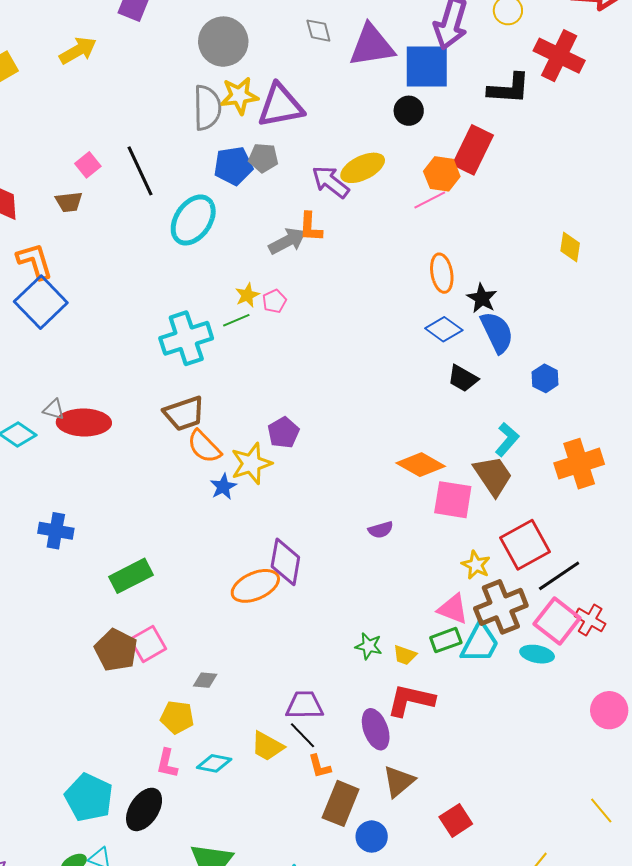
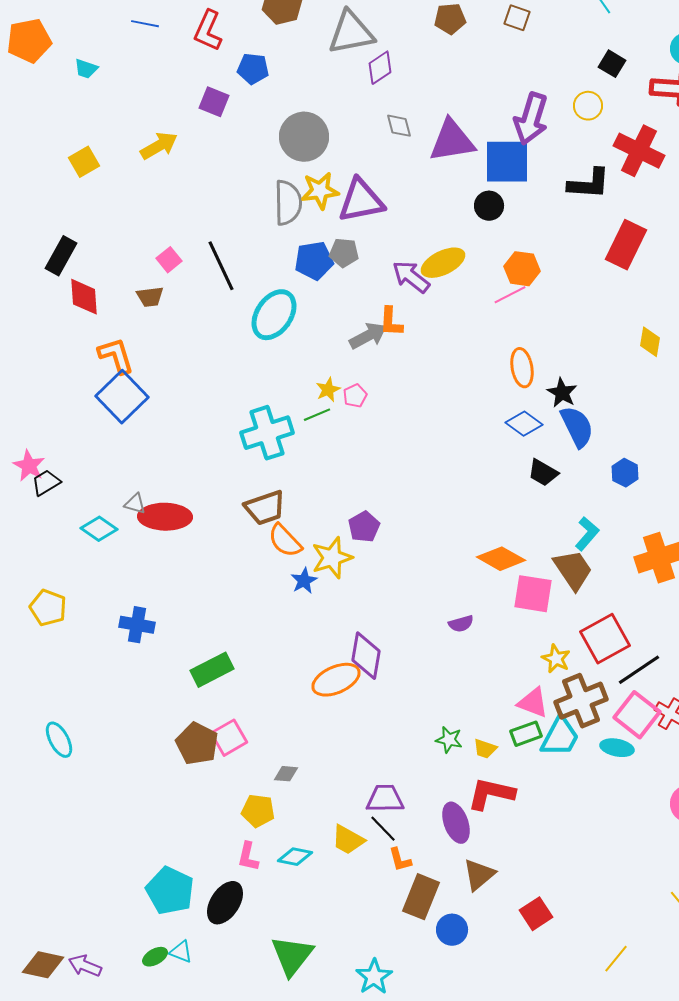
red rectangle: (473, 150) -> (626, 245), moved

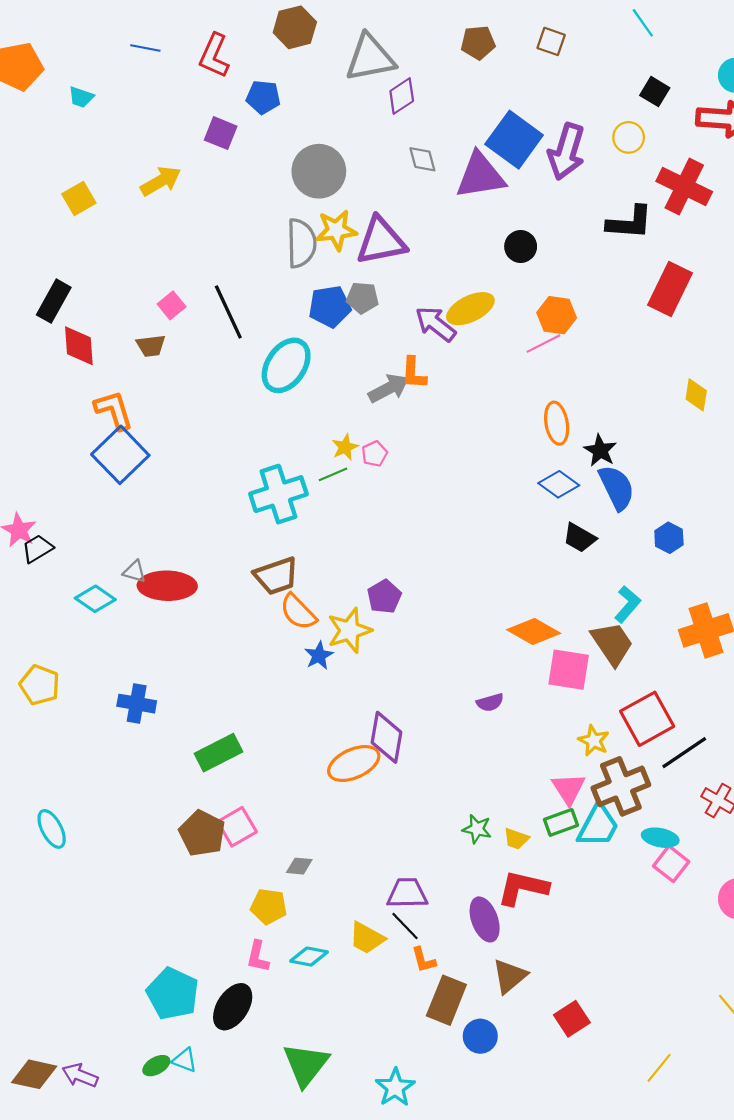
blue square: (507, 162) -> (514, 140), moved, turned 36
pink triangle: (533, 703) -> (569, 789), turned 36
pink square: (637, 715) -> (671, 864), moved, size x0.7

